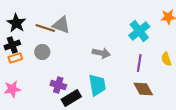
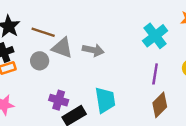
gray triangle: (61, 25) -> (62, 48), moved
gray arrow: (101, 53) -> (93, 50), moved
brown diamond: (143, 89) -> (160, 105), turned 75

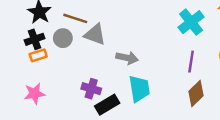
gray arrow: (93, 50) -> (127, 58), moved
gray circle: (40, 61) -> (63, 38), moved

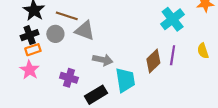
gray arrow: (127, 58) -> (103, 60), moved
purple cross: (91, 89) -> (69, 78), moved
pink star: (35, 94) -> (30, 70), moved, turned -30
brown diamond: (196, 94) -> (153, 61), moved

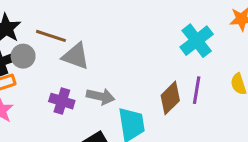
gray circle: (55, 34) -> (23, 56), moved
purple cross: (69, 78) -> (62, 101), moved

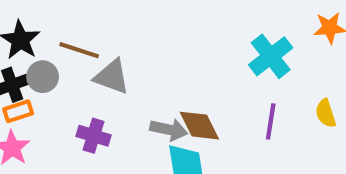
gray arrow: (101, 96) -> (169, 130), moved
brown diamond: (170, 98) -> (199, 126), moved, turned -72

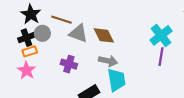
cyan cross: (271, 56) -> (161, 35), moved
brown diamond: (199, 126) -> (104, 35), moved

